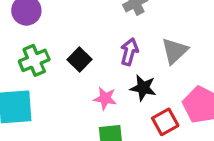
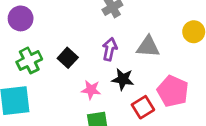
gray triangle: (175, 51) -> (148, 47), turned 50

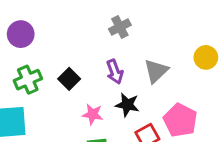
gray triangle: (148, 47) -> (156, 71), turned -50
purple arrow: (110, 49) -> (115, 72), turned 145

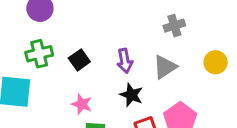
gray cross: (120, 27) -> (174, 26), moved
pink star: (93, 114) -> (82, 104), moved

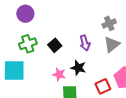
gray cross: (174, 26) -> (109, 23), moved
black star: (131, 95) -> (78, 68), moved

